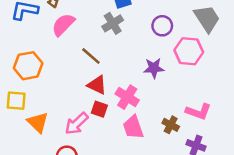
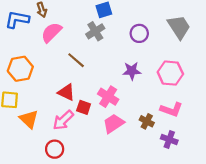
pink hexagon: (189, 51) -> (170, 73), moved
red triangle: (97, 85) -> (66, 92), moved
pink trapezoid: (133, 127) -> (114, 123), turned 75

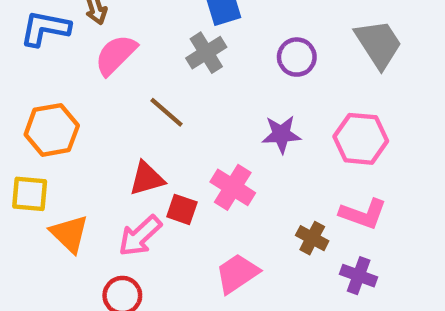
red triangle: (66, 92) -> (147, 179), turned -42
pink trapezoid: (114, 123) -> (237, 273), moved

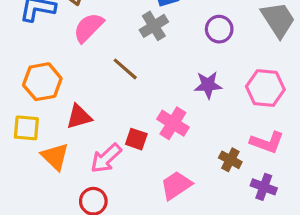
red triangle: (147, 179) -> (79, 117), moved

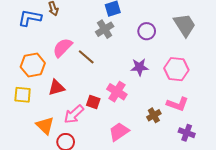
pink semicircle: (89, 28) -> (63, 48), moved
orange triangle: (55, 157) -> (45, 126), moved
brown cross: (230, 160) -> (154, 115), turned 32
purple cross: (264, 187) -> (187, 133), moved

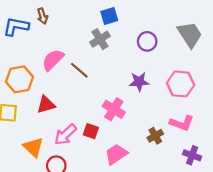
red square: (93, 102) -> (91, 131), moved

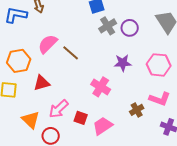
gray cross: (100, 39) -> (108, 26), moved
red square: (91, 131) -> (81, 118), moved

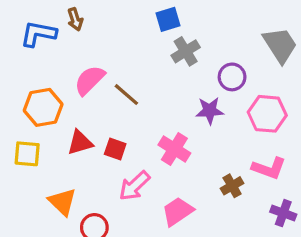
purple circle: (130, 28) -> (232, 77), moved
pink arrow: (59, 109) -> (134, 186), moved
red square: (81, 118) -> (115, 149), moved

